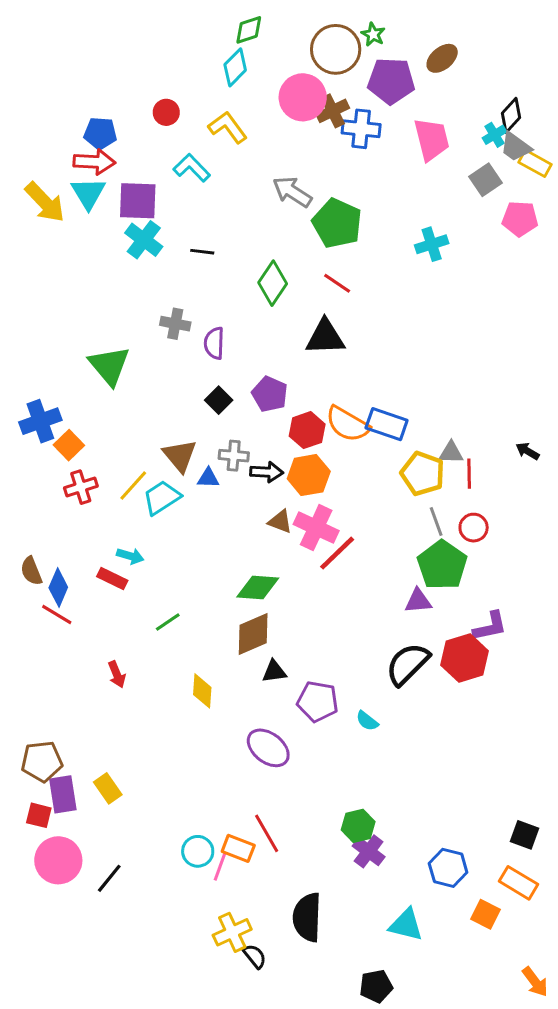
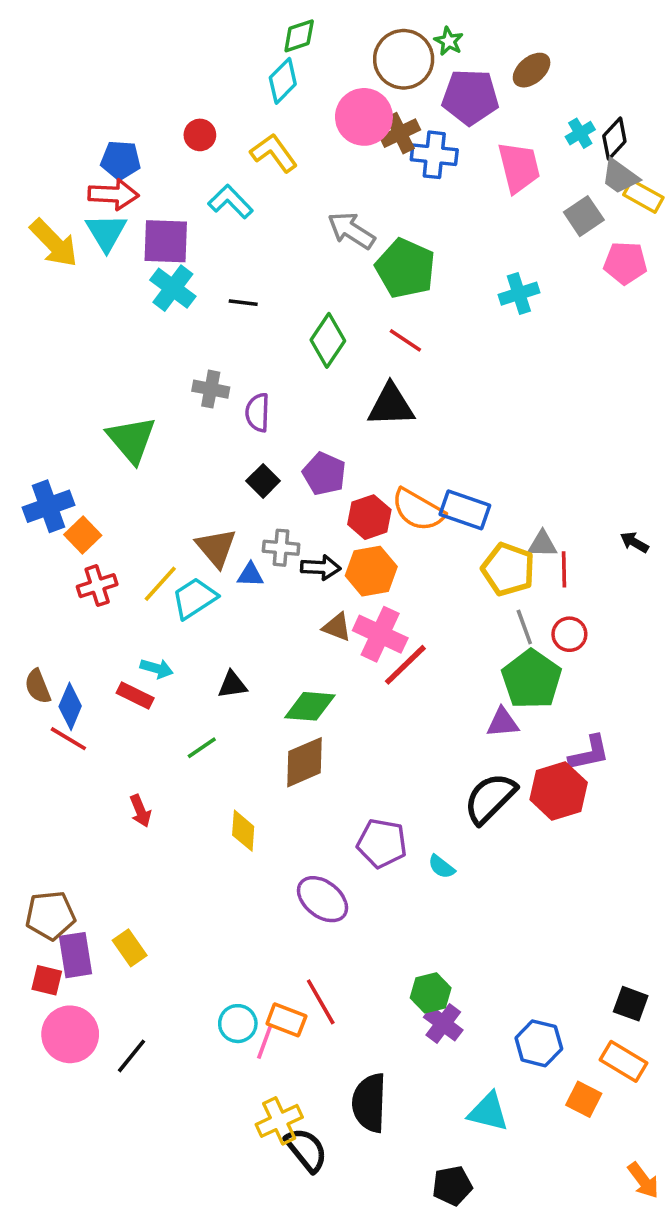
cyan cross: (495, 135) -> (580, 133), moved
black triangle: (274, 671) -> (232, 685), moved
black semicircle: (255, 956) -> (306, 1150), size x1.5

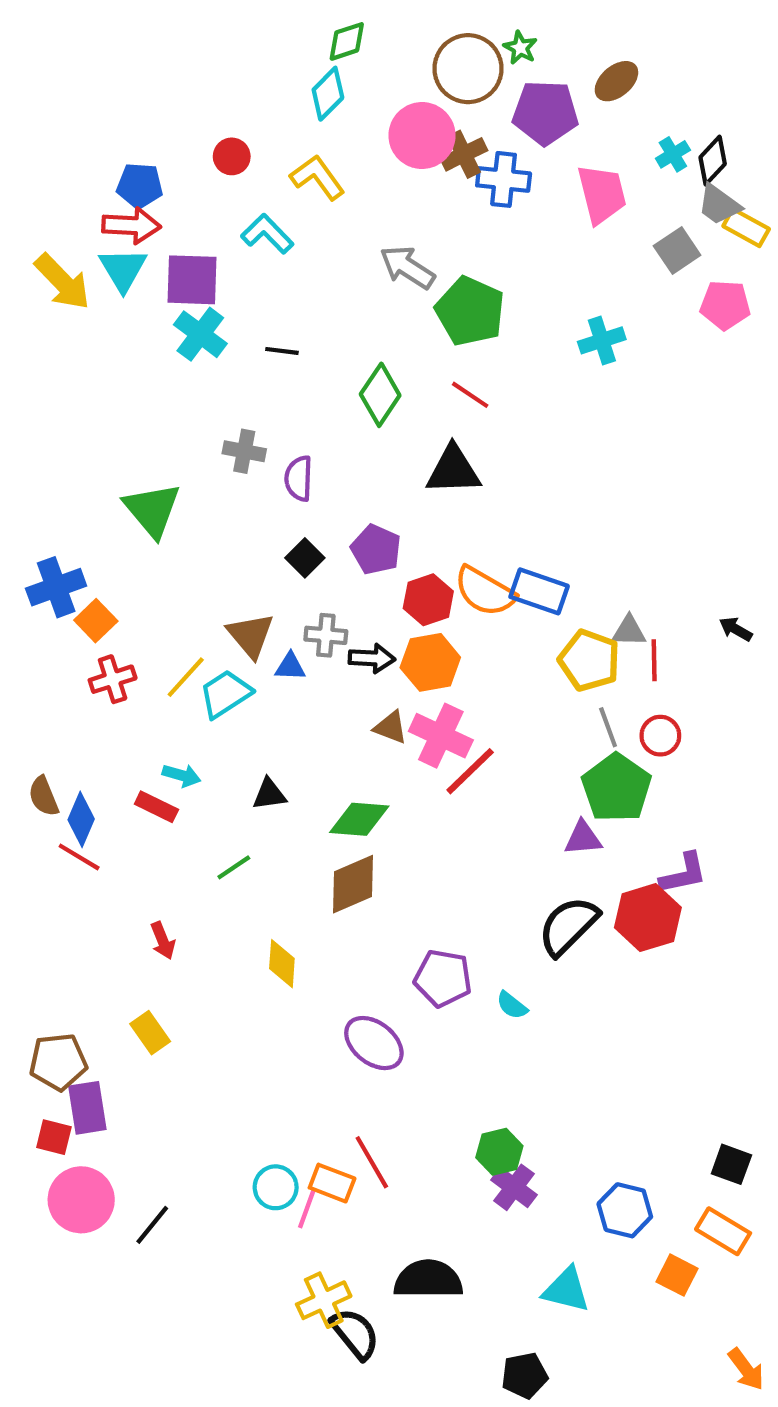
yellow rectangle: (130, 948) -> (150, 1033), moved
black semicircle: (369, 1103) -> (428, 1279), turned 88

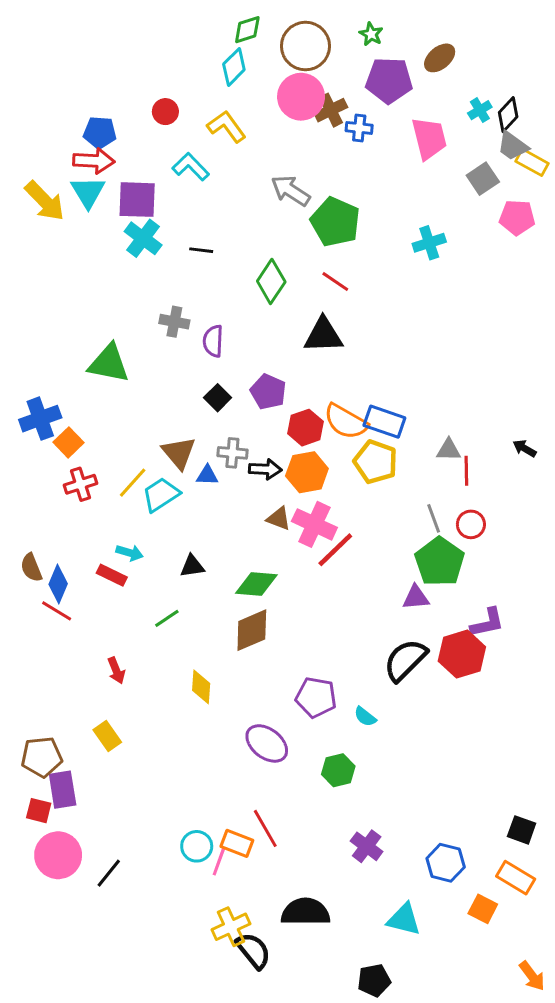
brown circle: (468, 69) -> (305, 46), moved
blue cross: (504, 179) -> (359, 128), size x0.7
green triangle: (152, 510) -> (109, 363), turned -39
yellow pentagon: (589, 660) -> (376, 462), moved
green hexagon: (499, 1152) -> (338, 770), moved

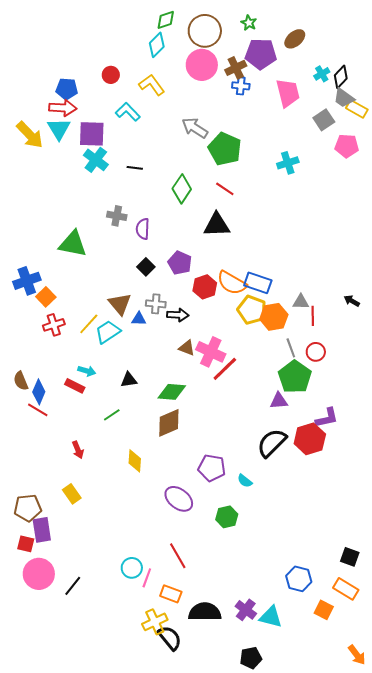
brown cross: (331, 110) -> (236, 68), moved
orange hexagon: (307, 472) -> (274, 317), moved
orange rectangle: (237, 843) -> (171, 594), moved
purple cross: (367, 846) -> (246, 610), moved

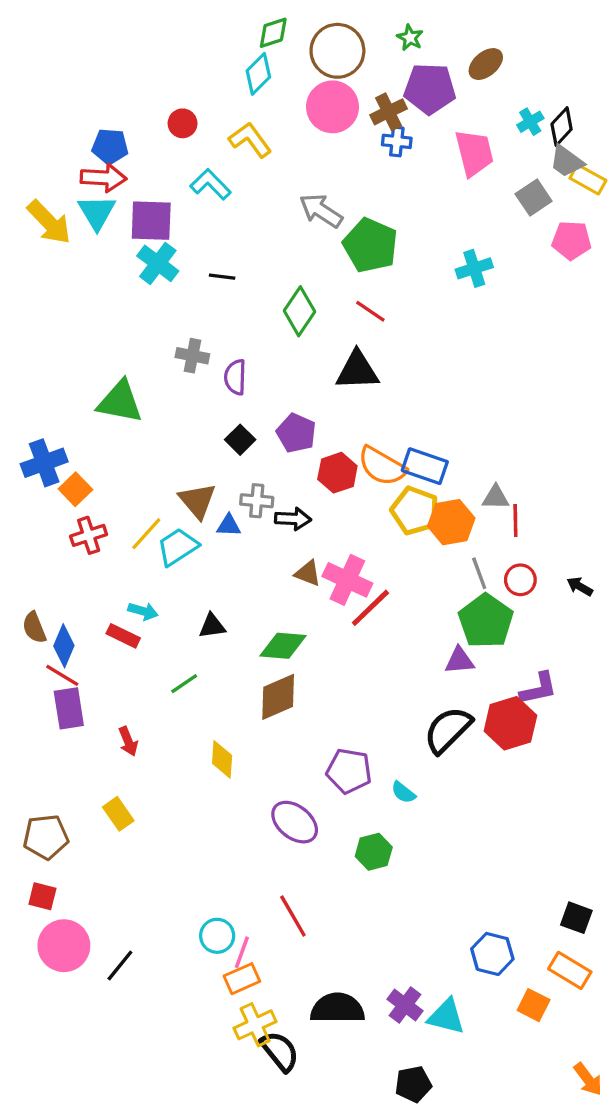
black arrow: (352, 301) -> (580, 586), moved
purple rectangle: (42, 530) -> (69, 708), moved
orange rectangle: (171, 594) -> (242, 979), moved, turned -45

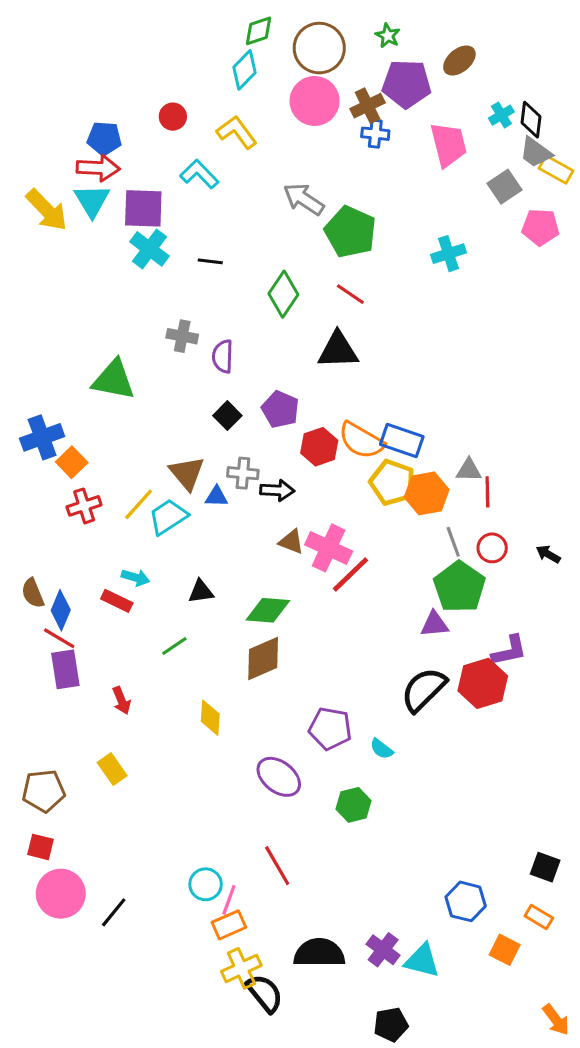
black diamond: (562, 127) -> (531, 120), turned -36
orange rectangle: (570, 970) -> (539, 917), size x0.7

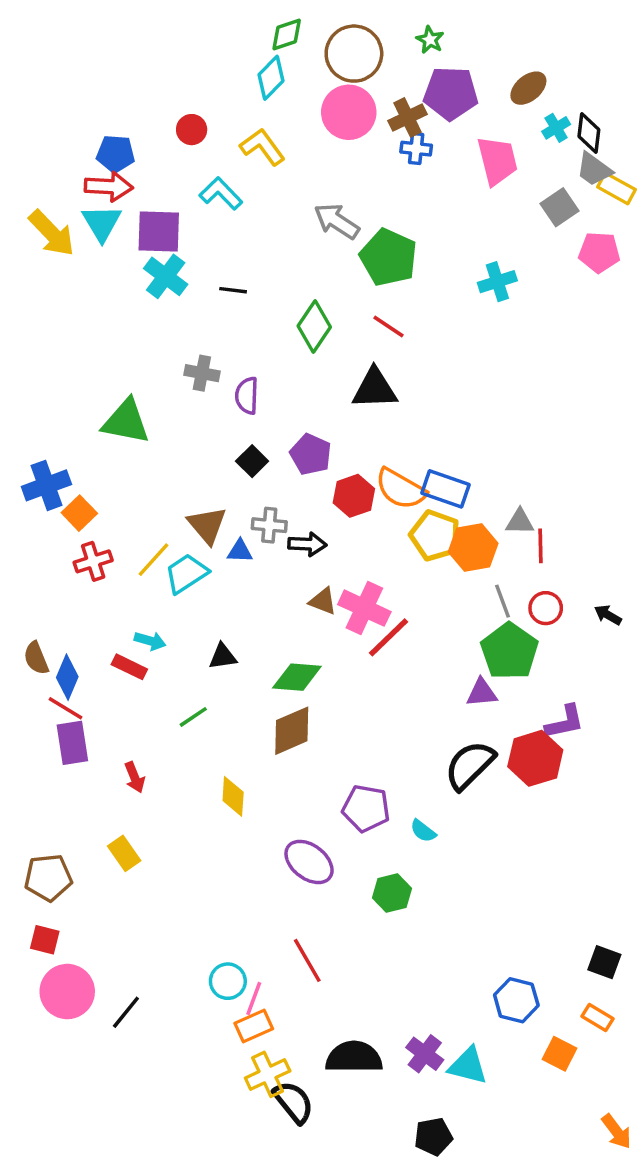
brown ellipse: (459, 61) -> (528, 88), moved

